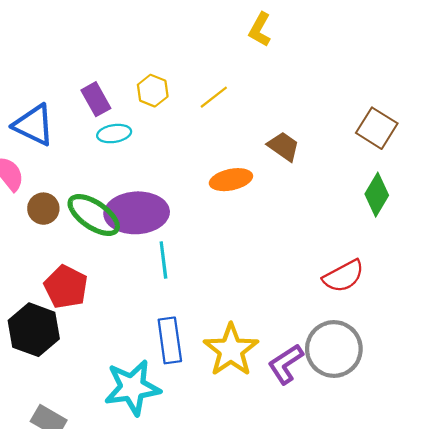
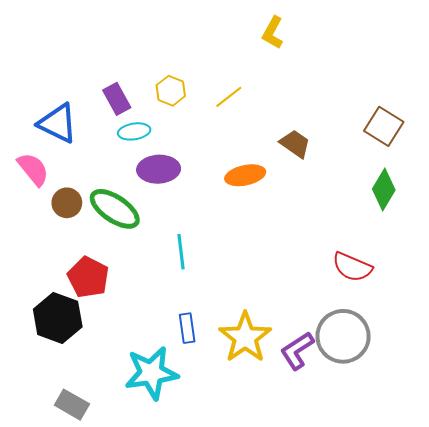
purple ellipse: (137, 213) -> (159, 169), moved, size x0.7
red semicircle: (344, 276) -> (352, 267), turned 51
blue rectangle: (170, 340) -> (187, 328), size x0.7

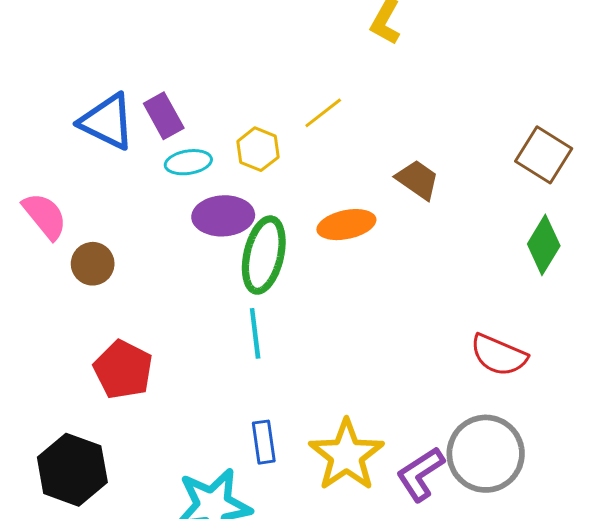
yellow hexagon: (171, 91) -> (258, 149), moved
blue triangle: (58, 123) -> (107, 122), moved
green ellipse: (115, 209) -> (264, 255), moved, turned 69
black hexagon: (58, 318) -> (72, 470), moved

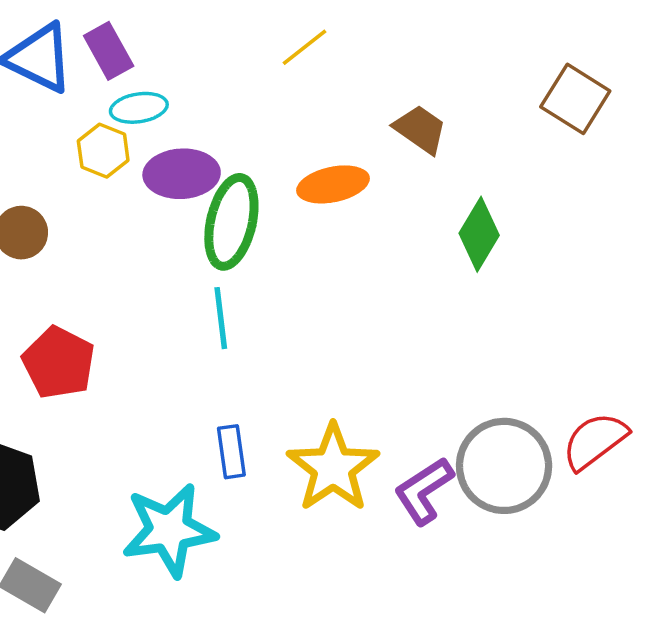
yellow hexagon: (258, 149) -> (103, 151), moved
green diamond: (544, 245) -> (479, 234), moved
red semicircle: (499, 355) -> (595, 441), moved, turned 120

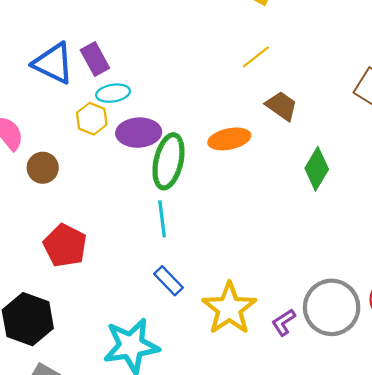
yellow line: (305, 47) -> (256, 57), moved
blue rectangle: (231, 452) -> (168, 281), moved, turned -36
purple L-shape: (424, 491) -> (284, 322), size x0.7

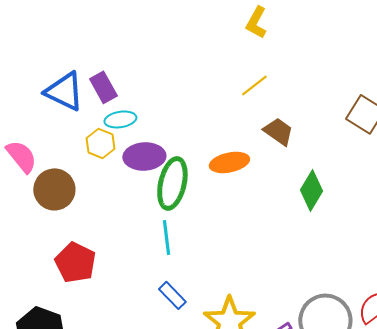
brown circle: (43, 168) -> (54, 189), size x1.4

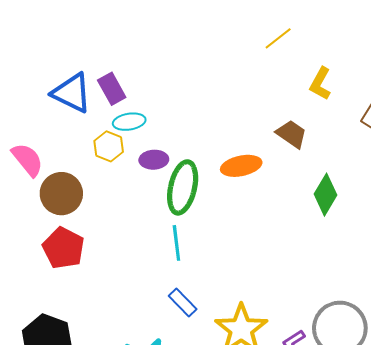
yellow L-shape: (256, 22) -> (320, 84), moved
yellow line: (254, 85) -> (278, 38), moved
purple ellipse: (144, 156) -> (154, 160), size x0.7
red pentagon: (75, 262) -> (63, 248), moved

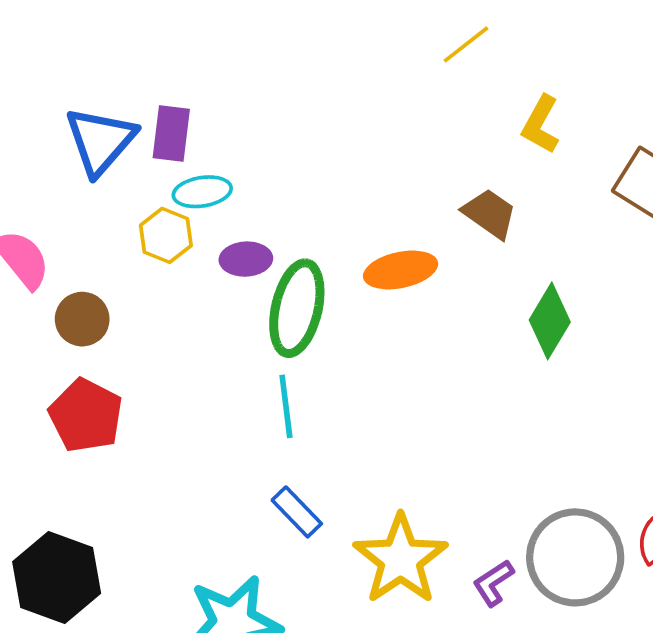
purple rectangle: (112, 89) -> (171, 134), turned 36
blue triangle: (72, 93) -> (100, 141), turned 45
brown circle: (61, 194) -> (82, 319), size x0.7

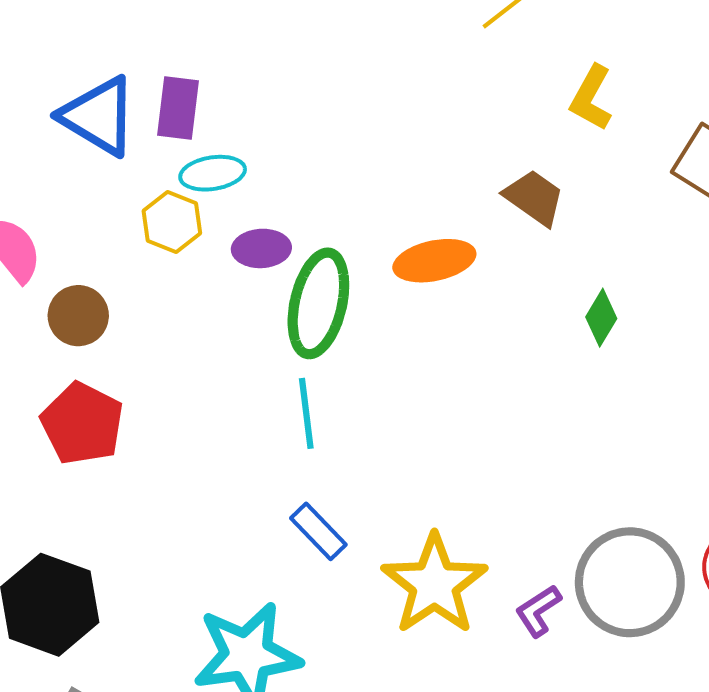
blue triangle: (100, 141) -> (99, 116), turned -40
green diamond: (550, 321) -> (601, 318), size x0.7

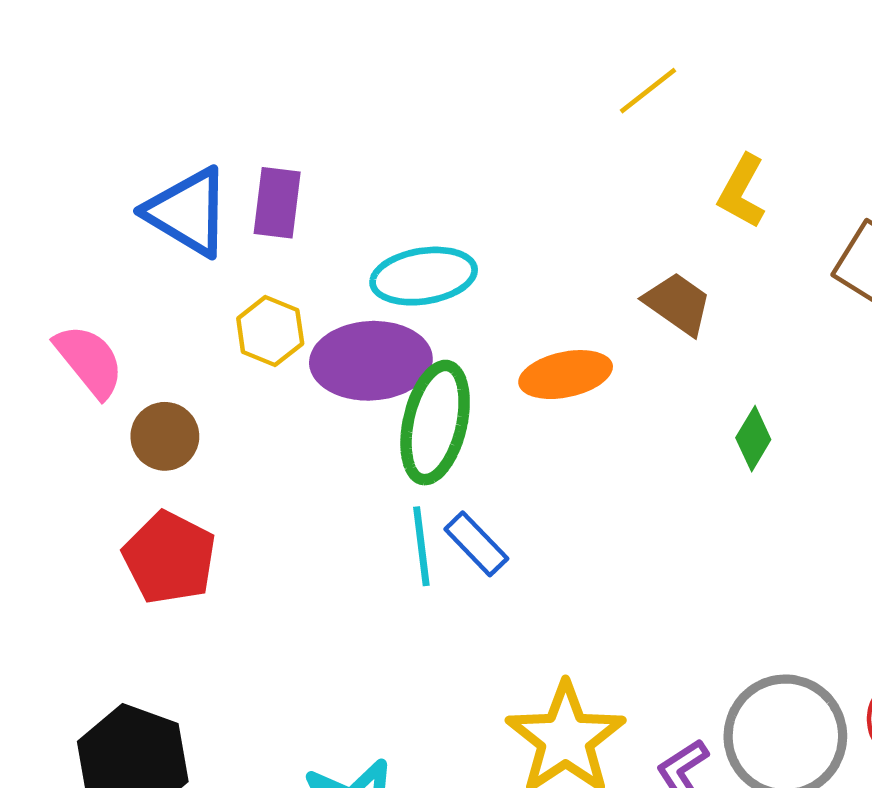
cyan ellipse: (213, 173) -> (424, 276), moved, size x1.4
purple ellipse: (261, 248) -> (371, 361), size x1.8
blue rectangle: (318, 531) -> (476, 544), moved

